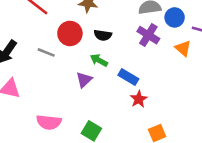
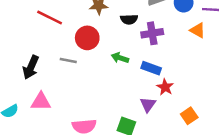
black semicircle: (103, 35) -> (129, 19), moved
purple cross: (148, 35) -> (152, 33), moved, turned -30
purple triangle: (84, 80) -> (148, 105), moved

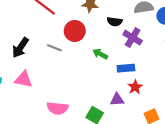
purple cross: (152, 33) -> (133, 38), turned 30
blue rectangle: (151, 68) -> (126, 68), turned -35
purple triangle: (148, 105) -> (117, 100), turned 40

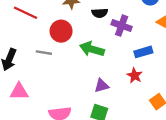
green arrow: (100, 54) -> (92, 49), size x1.5
blue rectangle: (126, 68) -> (143, 52), moved
purple triangle: (117, 100) -> (102, 86), moved

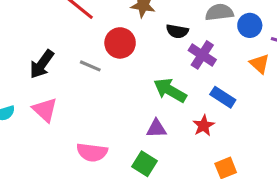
green arrow: (92, 49) -> (170, 90), moved
blue rectangle: (143, 52) -> (223, 97), turned 36
pink triangle: (19, 92) -> (45, 110), turned 30

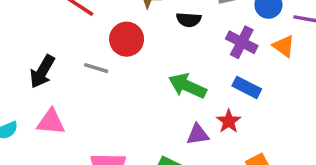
purple cross: (202, 55) -> (242, 42), moved
pink triangle: (45, 110) -> (51, 122), turned -32
purple triangle: (156, 129) -> (198, 134), moved

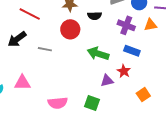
red circle: (127, 39) -> (70, 29), moved
orange triangle: (284, 46) -> (150, 25), turned -40
black arrow: (42, 72) -> (17, 39), moved, turned 30

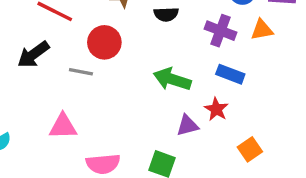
red circle: (70, 29) -> (104, 42), moved
pink triangle: (22, 83) -> (63, 126), moved

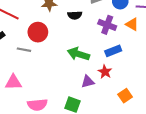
orange triangle: (262, 30) -> (132, 24), turned 40
blue rectangle: (230, 74) -> (113, 51), turned -42

